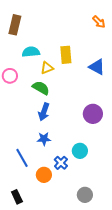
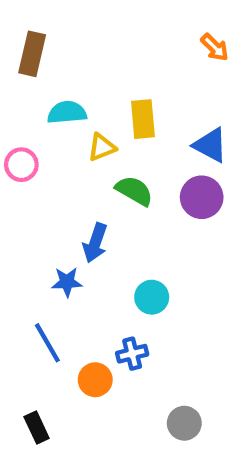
green semicircle: (41, 88) -> (134, 191), moved
purple circle: (93, 114) -> (202, 197), moved
blue star: (44, 139) -> (67, 282), moved
cyan circle: (80, 151) -> (152, 297), moved
blue cross: (61, 163) -> (132, 354), turned 32

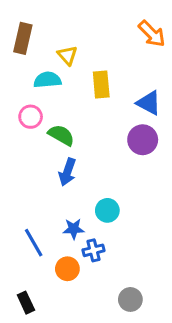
orange arrow: (215, 47) -> (152, 34), size x1.4
yellow triangle: (102, 147) -> (67, 55), moved, turned -50
pink circle: (21, 165) -> (31, 117), moved
green semicircle: (134, 191) -> (61, 135), moved
blue star: (67, 282) -> (74, 229), moved

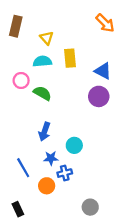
cyan semicircle: (47, 80) -> (42, 61), moved
blue arrow: (67, 172) -> (44, 132), moved

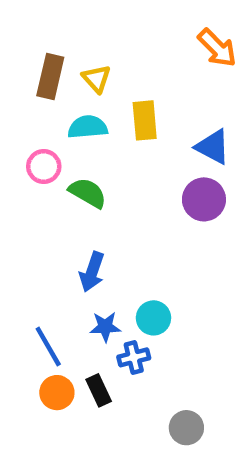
brown rectangle: (16, 26) -> (50, 77), moved
cyan circle: (74, 145) -> (153, 318), moved
orange circle: (47, 186) -> (57, 393), moved
black rectangle: (18, 209) -> (99, 390), moved

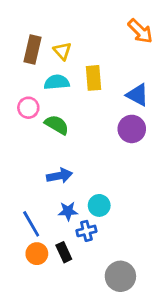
blue arrow: (92, 272) -> (60, 176), turned -120
gray circle: (186, 428) -> (120, 276), size x1.4

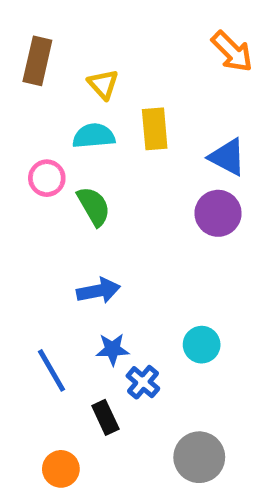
brown rectangle: (33, 50) -> (37, 61), moved
green semicircle: (57, 125) -> (94, 206), turned 30
cyan circle: (99, 205) -> (202, 345), moved
blue cross: (86, 231) -> (143, 382), turned -36
orange circle: (37, 254) -> (61, 469), moved

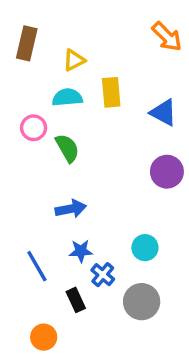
yellow triangle: (103, 84) -> (74, 60), turned 45
purple circle: (218, 213) -> (167, 172), moved
gray circle: (199, 457) -> (142, 302), moved

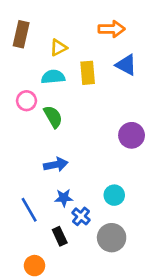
orange arrow: (167, 37) -> (112, 29), moved, turned -45
blue triangle: (164, 113) -> (126, 65), moved

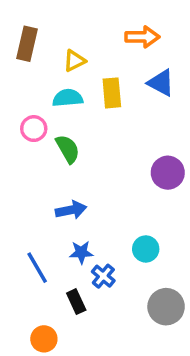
gray circle: (112, 238) -> (166, 307), moved

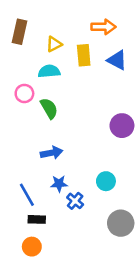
yellow rectangle: (112, 93) -> (84, 55), moved
black rectangle: (76, 302) -> (37, 219), moved, turned -63

